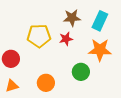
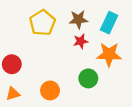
yellow pentagon: (39, 36) -> (42, 23), moved, turned -30
red star: (66, 39) -> (81, 41), moved

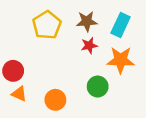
orange triangle: (13, 94) -> (19, 94), moved, turned 40

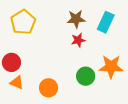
yellow pentagon: (47, 25) -> (23, 22), moved
orange star: (121, 60) -> (111, 67), moved

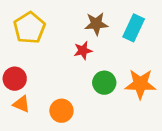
red star: (78, 40) -> (83, 51), moved
green circle: (86, 76) -> (104, 83), moved

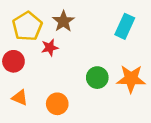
brown star: (96, 24) -> (63, 21), moved, turned -30
red star: (83, 51) -> (50, 48), moved
red circle: (15, 79) -> (13, 61), moved

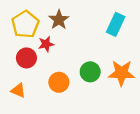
red circle: (13, 61) -> (26, 58), moved
orange circle: (57, 104) -> (59, 82), moved

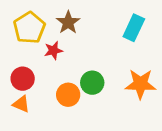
red circle: (26, 58) -> (23, 79), moved
green circle: (90, 72) -> (92, 83), moved

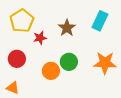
brown star: (68, 22) -> (67, 28), moved
orange triangle: (21, 104) -> (13, 88), moved

